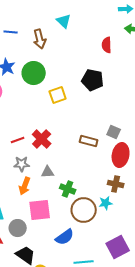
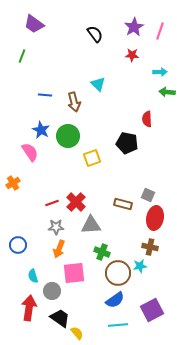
red semicircle: (107, 45) -> (147, 119), moved
gray triangle: (48, 172) -> (91, 225), moved, size x1.5
blue semicircle: (65, 237) -> (115, 300), moved

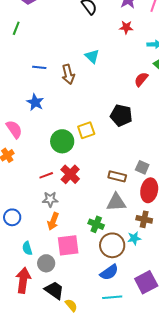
red semicircle: (147, 119) -> (141, 79), moved, turned 42
green circle: (68, 136) -> (62, 141), moved
pink semicircle: (30, 152) -> (14, 129), moved
gray triangle: (91, 225) -> (116, 202), moved

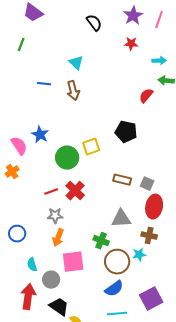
cyan triangle: (92, 56) -> (76, 63), moved
blue star: (35, 102) -> (40, 135), moved
brown rectangle: (117, 176) -> (122, 180), moved

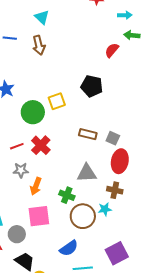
orange arrow: (58, 238) -> (36, 186), moved
blue semicircle: (114, 289) -> (69, 248), moved

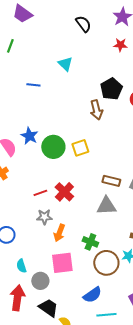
brown arrow: (39, 45) -> (96, 110), moved
black pentagon: (92, 86) -> (111, 89), moved, turned 30
green circle: (33, 112) -> (53, 147), moved
gray triangle: (87, 173) -> (106, 206), moved

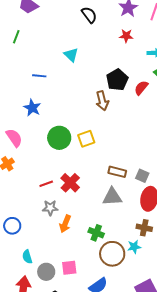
blue star: (29, 136) -> (32, 108), moved
pink square: (62, 263) -> (69, 268), moved, size x0.7

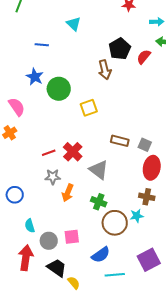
green circle: (59, 138) -> (59, 89), moved
gray triangle: (112, 197) -> (99, 170), moved, turned 40

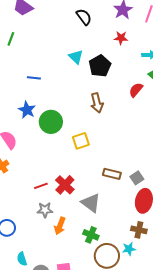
cyan triangle: (74, 24) -> (76, 57), moved
black pentagon: (120, 49) -> (100, 66), moved
gray square: (145, 145) -> (137, 178), turned 32

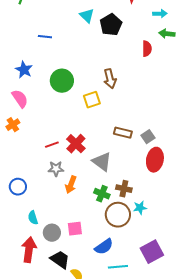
red semicircle: (136, 90) -> (147, 49), turned 140
brown arrow: (97, 103) -> (110, 79), moved
blue star: (27, 110) -> (24, 70), moved
brown cross: (139, 230) -> (124, 189), moved

